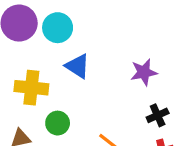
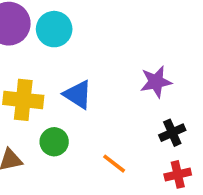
blue triangle: (78, 66) -> (78, 95), moved

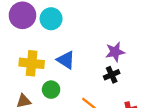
black cross: (172, 133) -> (112, 75), moved

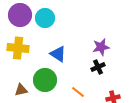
yellow cross: (32, 63) -> (18, 48), moved
green circle: (51, 90) -> (45, 80), size x1.5

